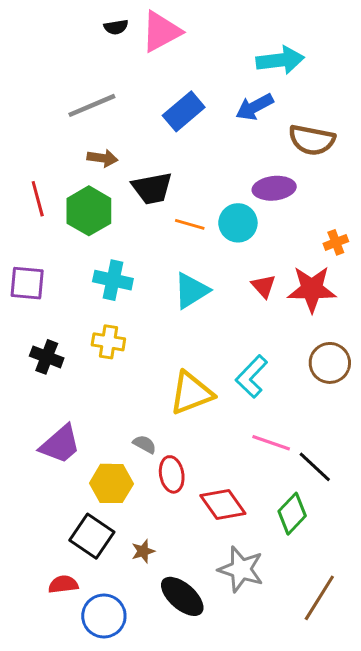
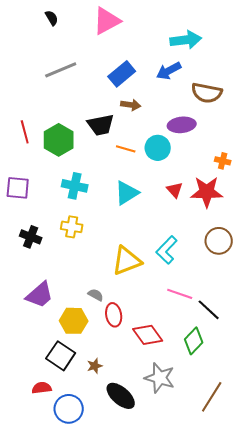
black semicircle: (116, 27) -> (52, 18), moved, turned -112
brown arrow: (102, 158) -> (131, 105), moved
orange cross: (336, 242) -> (223, 161), turned 35

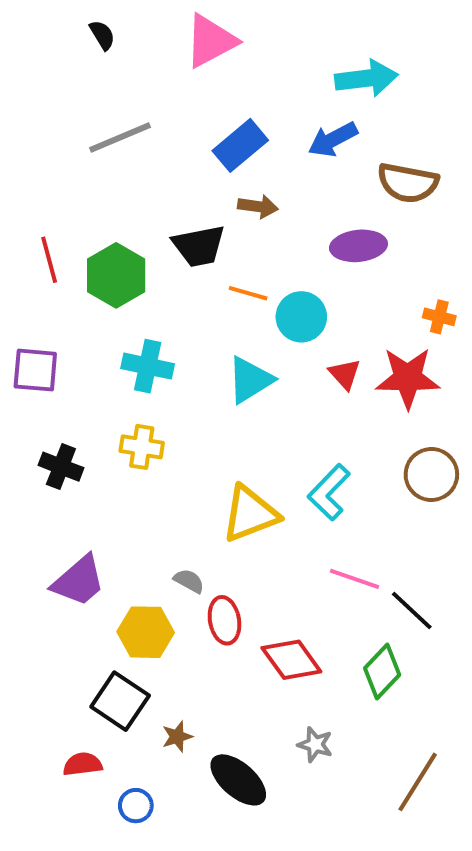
cyan circle: (158, 148) -> (301, 317), moved
brown star: (95, 366) -> (177, 737), moved
gray star: (160, 378) -> (315, 744), size x0.6
blue circle: (69, 409) -> (136, 806), size x0.6

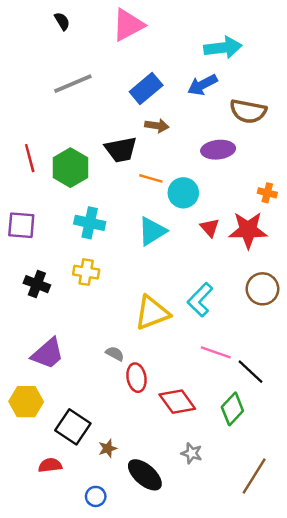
yellow hexagon: (146, 632) -> (26, 402), moved
blue circle: (136, 806) -> (96, 496), moved

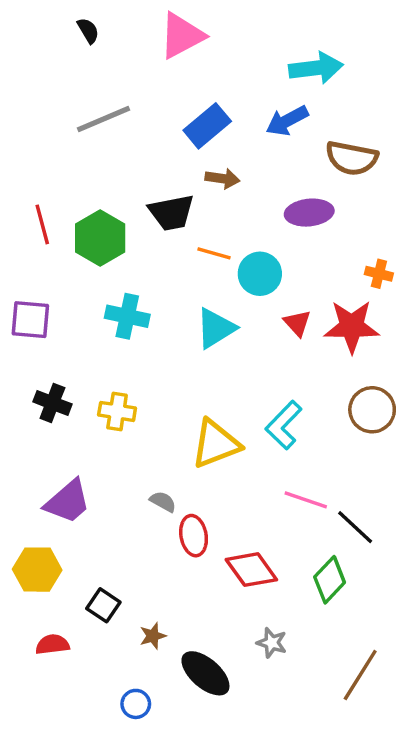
yellow cross: (86, 272) -> (117, 411), moved
black square: (73, 427) -> (103, 605), size x0.7
red semicircle: (50, 465) -> (52, 644), moved

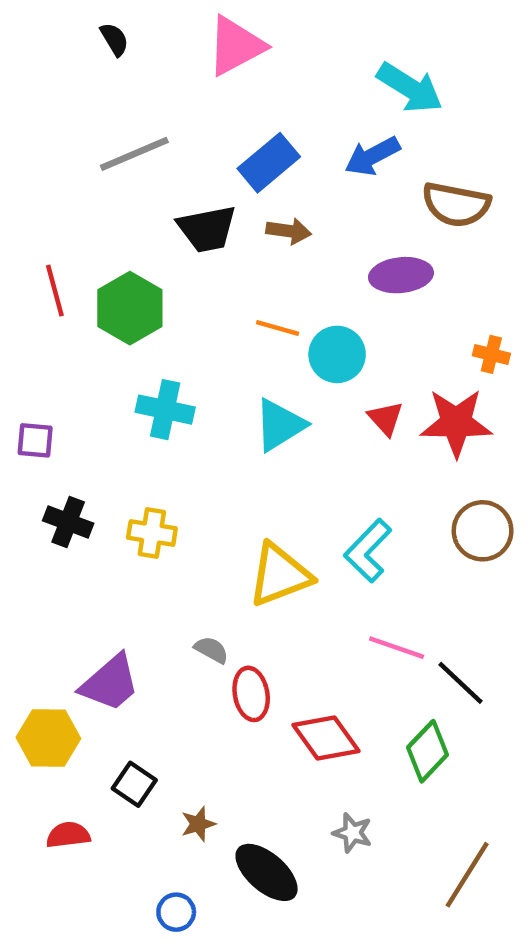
cyan arrow: (316, 68) -> (410, 88), turned 39
black trapezoid: (171, 213) -> (207, 229), moved
purple square: (30, 320) -> (35, 440), moved, size x0.7
purple trapezoid: (68, 502) -> (110, 683), moved

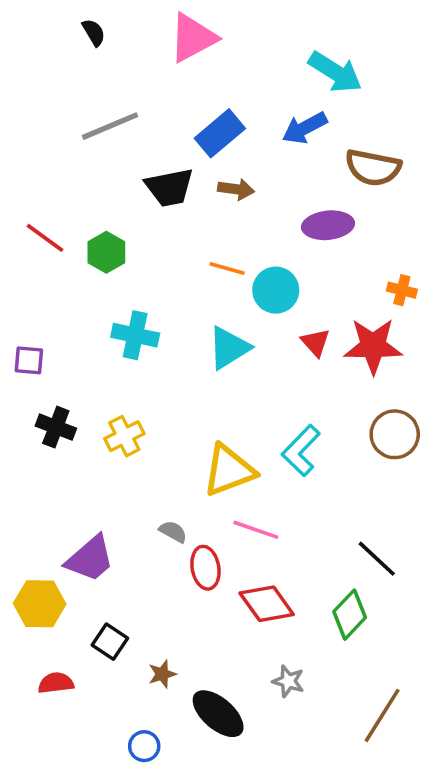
red line: (55, 291) -> (45, 238), turned -39
green hexagon: (130, 308) -> (106, 252), size x0.7
yellow cross: (152, 533) -> (124, 436), turned -36
pink line: (397, 648) -> (256, 530), moved

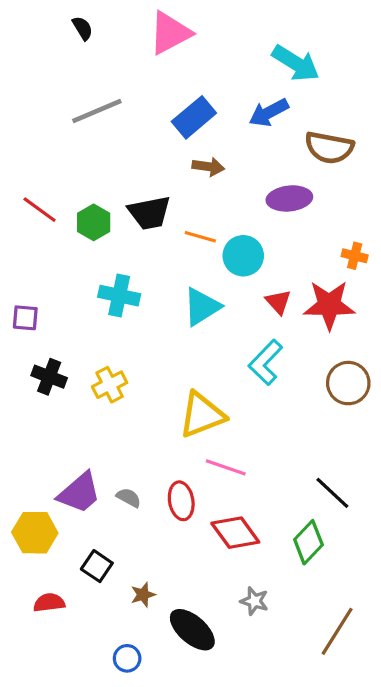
black trapezoid: (169, 187) -> (149, 213), moved
cyan L-shape: (301, 451) -> (266, 362), moved
gray semicircle: (173, 532) -> (129, 498), moved

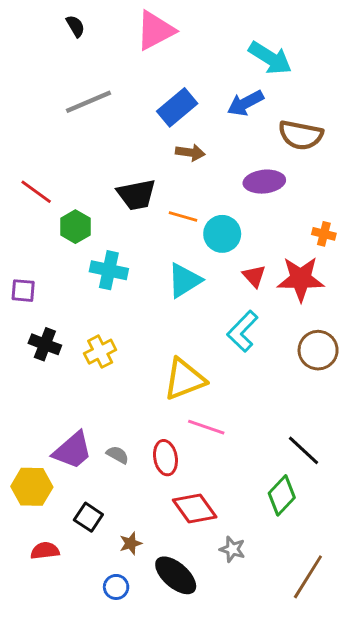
green hexagon: (94, 222) -> (75, 227), moved
red diamond: (235, 533) -> (195, 509), moved
blue circle: (127, 658) -> (116, 587), moved

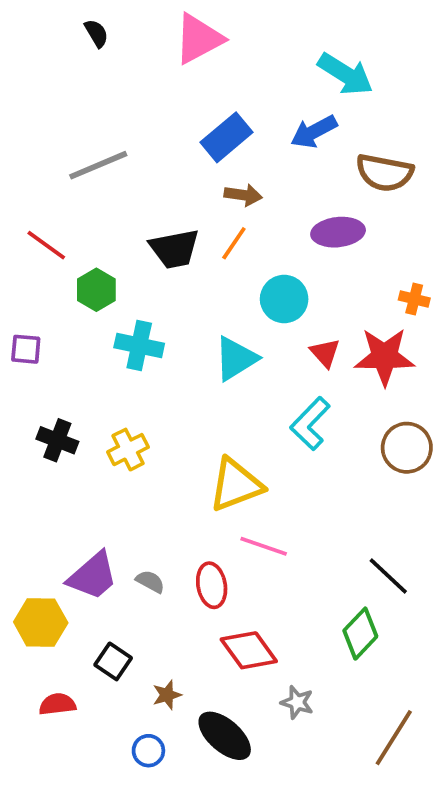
gray line: (88, 102) -> (98, 165), moved
orange line: (183, 216) -> (234, 243), moved, turned -72
purple square: (23, 291) -> (26, 349), moved

